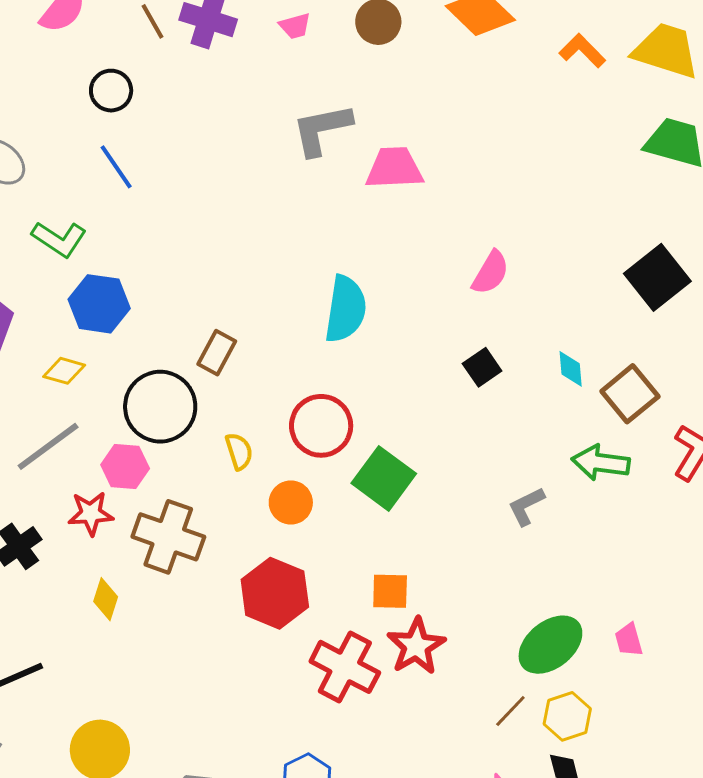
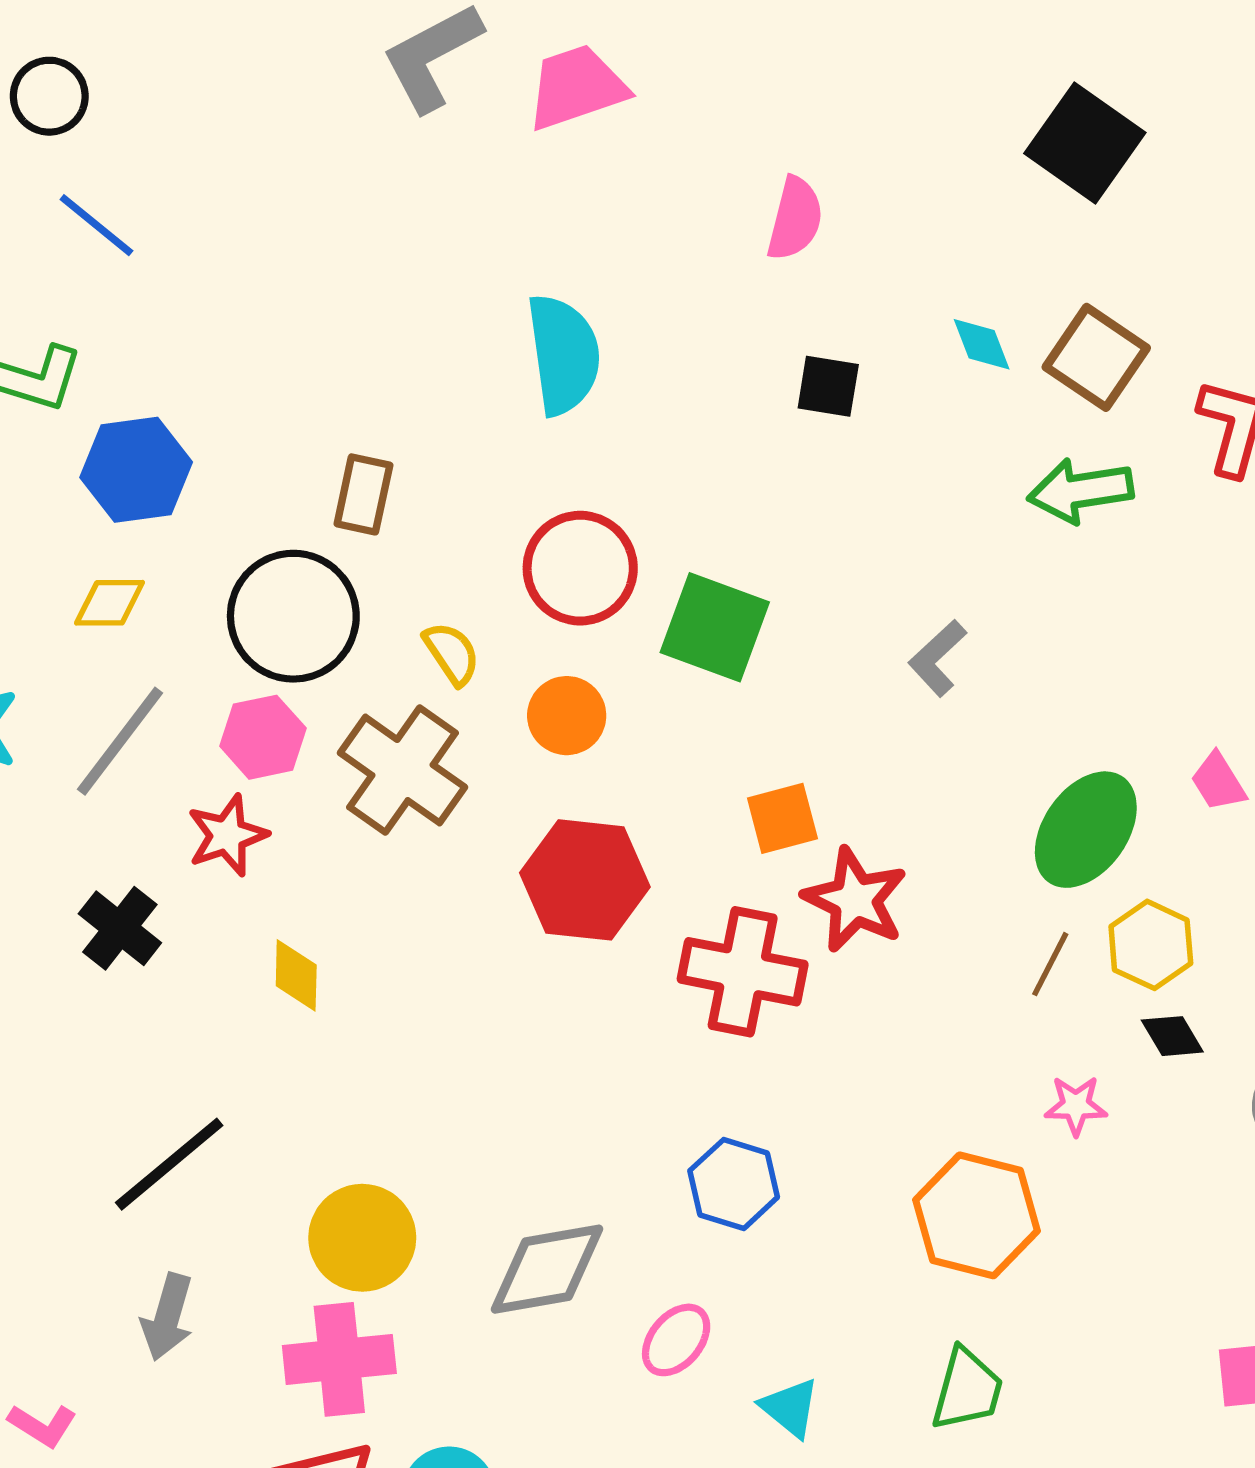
black square: (482, 367) -> (828, 386), turned -30
gray L-shape: (526, 506) -> (938, 658), moved
brown cross: (168, 537) -> (402, 770), moved, turned 32

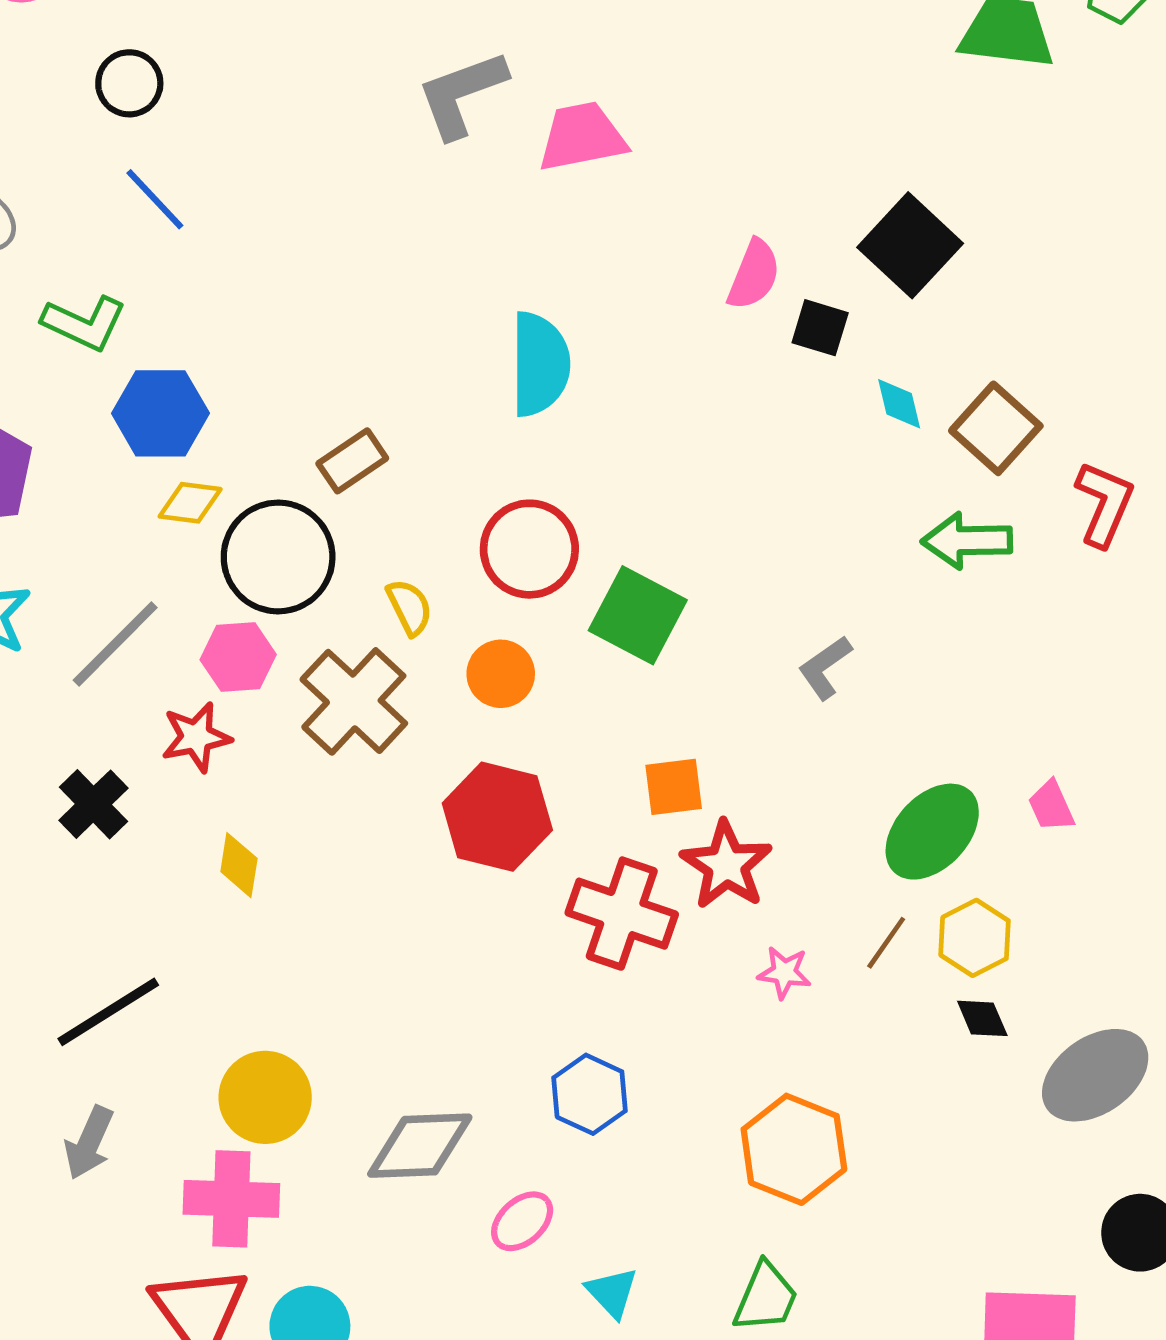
black square: (1085, 143) -> (910, 245), moved
black square: (828, 386) -> (820, 328), moved
brown rectangle: (363, 494) -> (352, 461), turned 36
yellow diamond: (110, 603) -> (190, 503), moved
pink star: (1076, 1106) -> (784, 973), moved

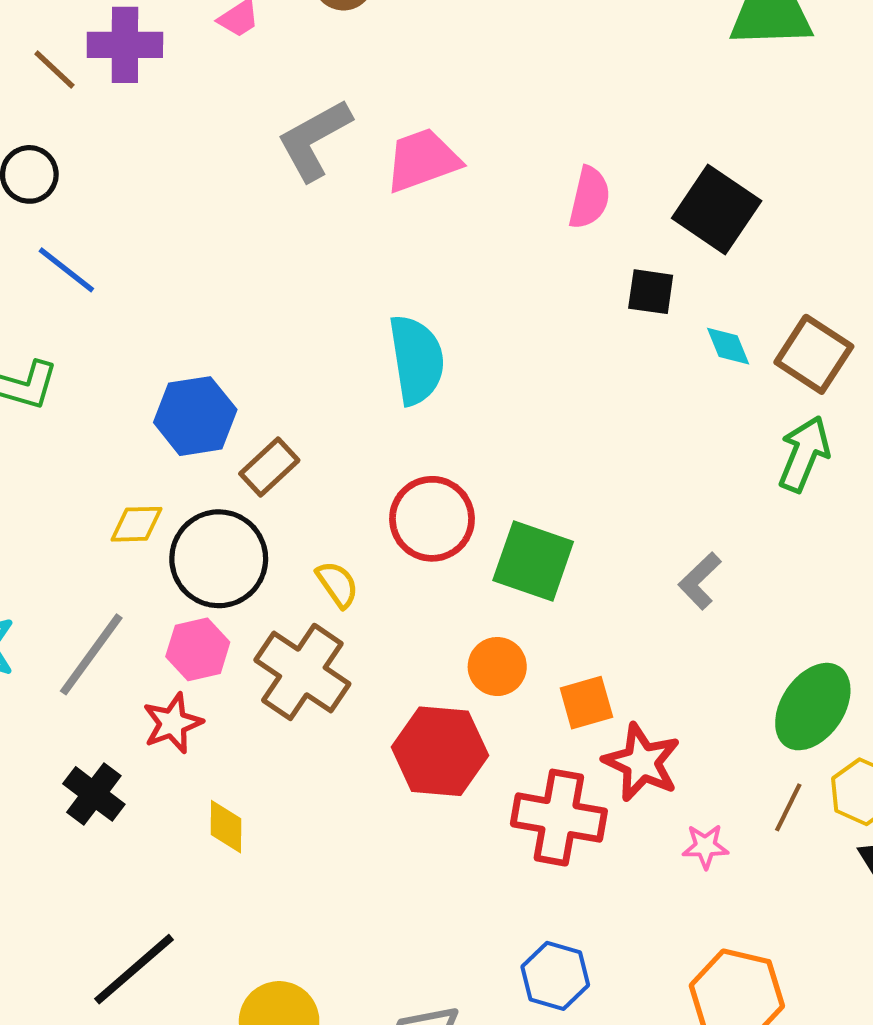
pink semicircle: (754, 275) -> (589, 198), moved
blue hexagon: (160, 413) -> (195, 416), moved
green arrow: (967, 541) -> (804, 454), turned 122
orange circle: (501, 674) -> (497, 667), moved

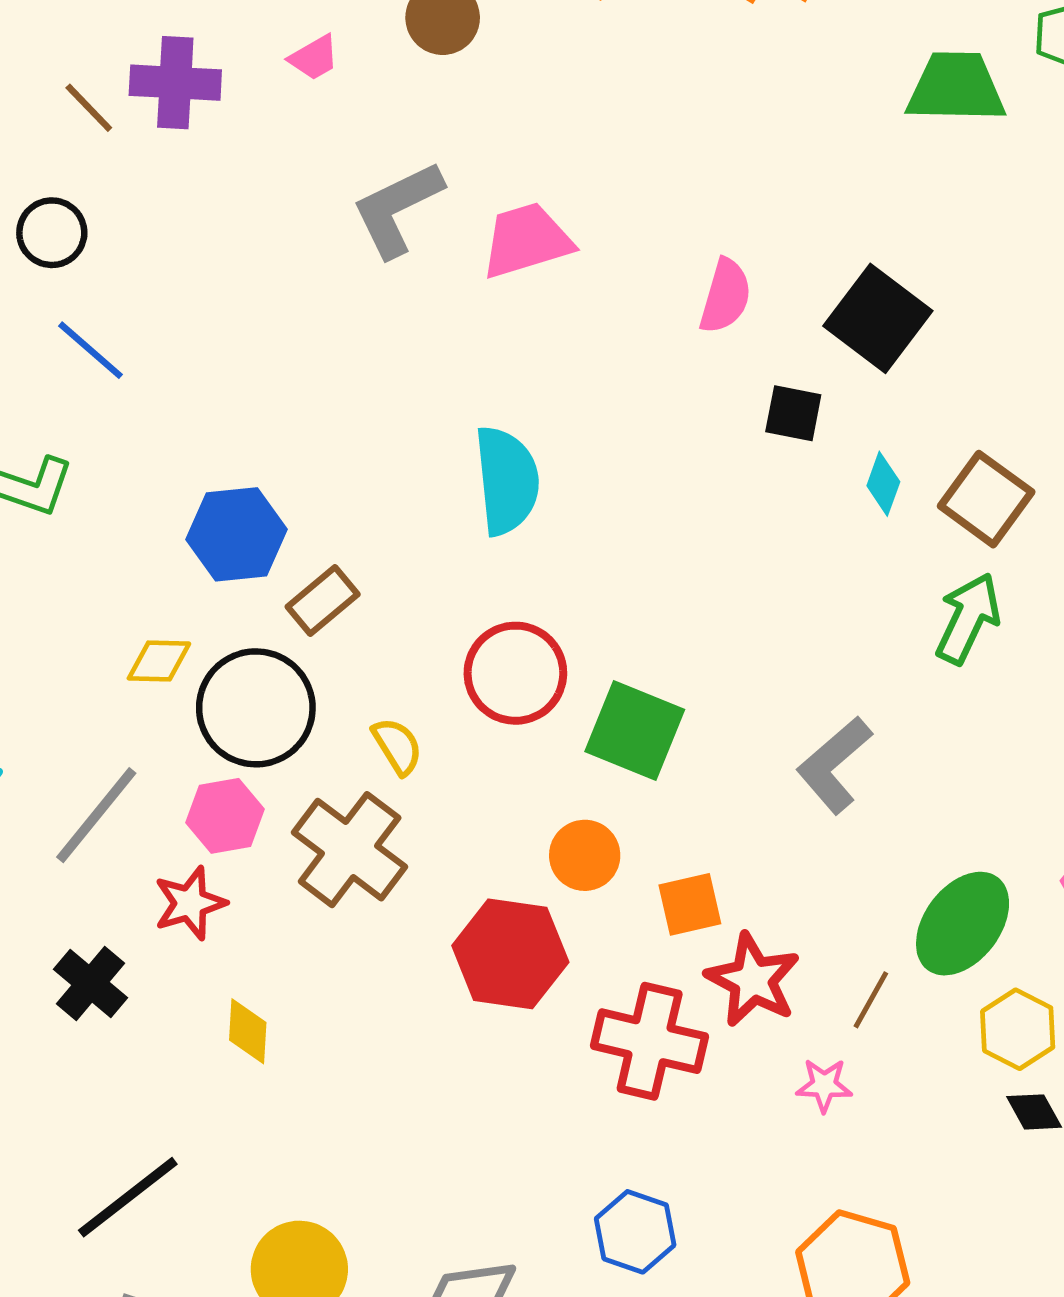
cyan diamond: (728, 346) -> (883, 484), turned 39
gray L-shape: (700, 581) -> (834, 765), size x1.4
brown line: (788, 807) -> (871, 1000), moved

